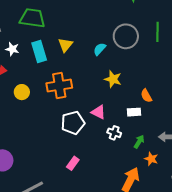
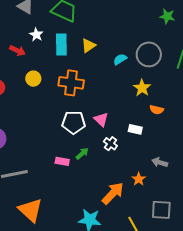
yellow star: (113, 79) -> (142, 88), moved
orange semicircle: (146, 96) -> (157, 110), moved, turned -64
green arrow: (139, 142) -> (82, 154), moved
pink rectangle: (73, 163) -> (62, 161), turned 48

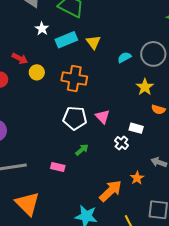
cyan rectangle: (61, 45) -> (66, 40), turned 65
yellow triangle: (88, 46) -> (93, 42), turned -35
red arrow: (17, 51) -> (20, 58), moved
white cross: (110, 144) -> (121, 143), moved
pink rectangle: (62, 161) -> (58, 167), moved

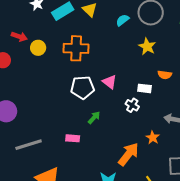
orange semicircle: (158, 110) -> (165, 75), moved

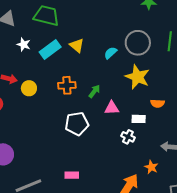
yellow star: (147, 46) -> (137, 77), size x1.4
orange cross: (76, 48) -> (67, 85), size x0.7
pink triangle: (110, 82) -> (112, 108), moved, turned -35
green arrow: (94, 118) -> (94, 91), moved

